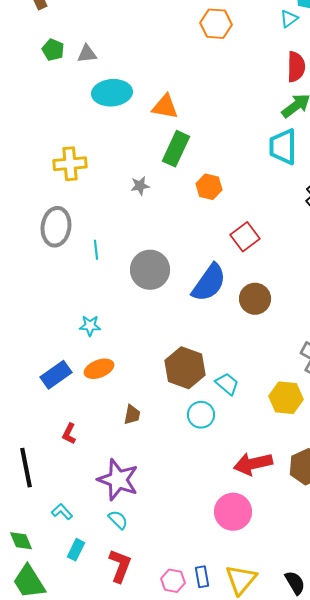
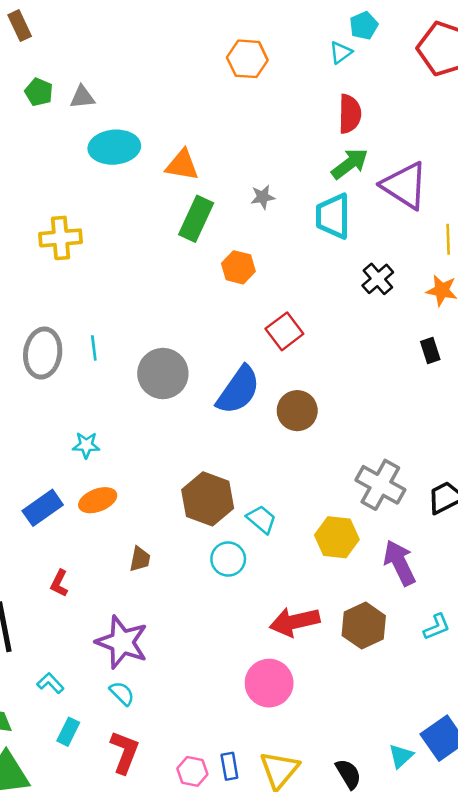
gray star: (140, 186) -> (263, 197), moved
gray ellipse: (56, 227) -> (43, 353), moved

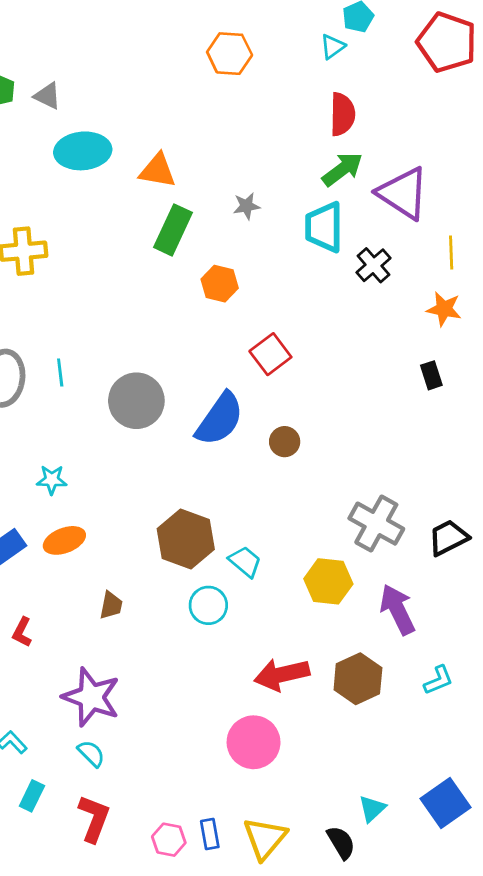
gray triangle: (82, 97) -> (47, 96), turned 32
black cross: (378, 279) -> (373, 265), moved
brown circle: (297, 411) -> (285, 442), size x0.7
cyan triangle: (401, 756) -> (372, 809), moved

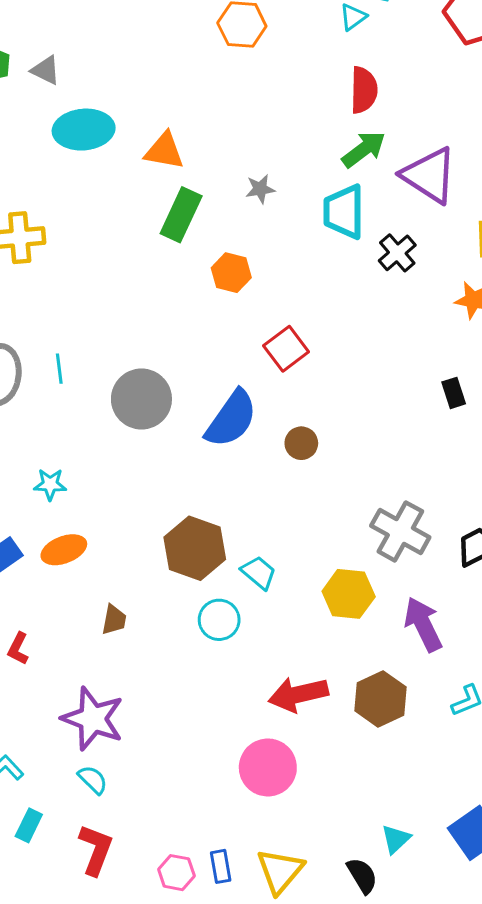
black rectangle: (431, 375) -> (454, 393), moved

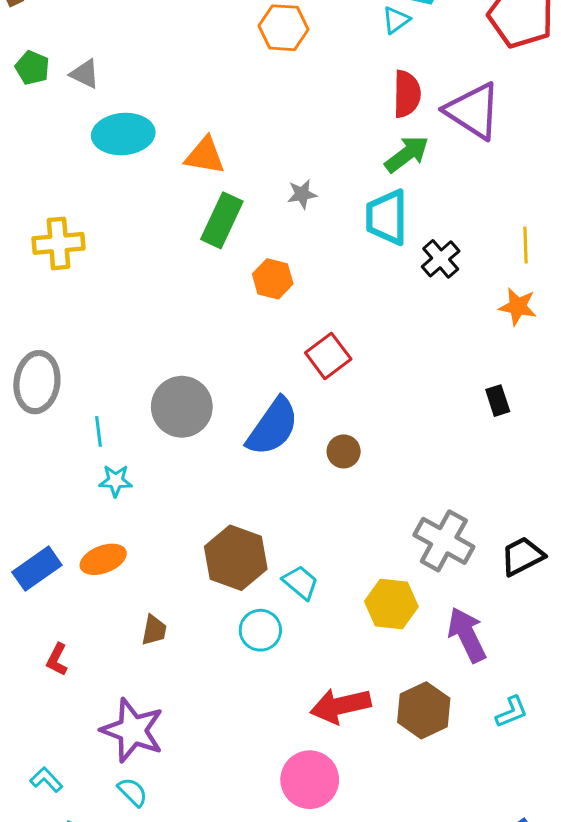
purple triangle: (429, 175) -> (473, 111), moved
cyan line: (59, 369) -> (99, 431), moved
cyan star: (50, 484) -> (116, 481), moved

